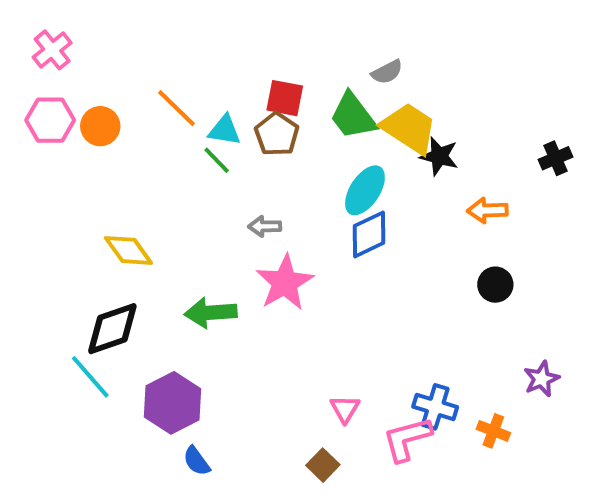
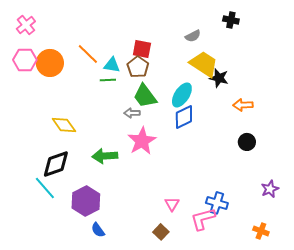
green trapezoid: (353, 116) -> (145, 96), moved
orange circle: (100, 126) -> (50, 63), size x1.4
black cross: (556, 158) -> (231, 20), moved, turned 35
green line: (217, 160) -> (108, 80), turned -49
orange cross: (493, 431) -> (261, 231), moved

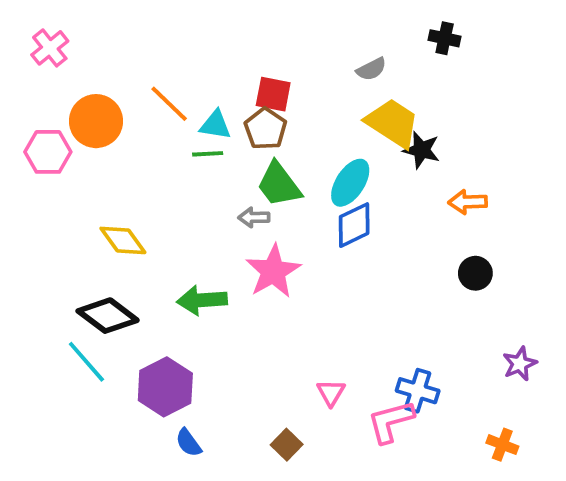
pink hexagon: (25, 60) -> (48, 152), moved
black diamond: (56, 164) -> (108, 316), turned 56
brown square: (161, 232) -> (287, 445), moved

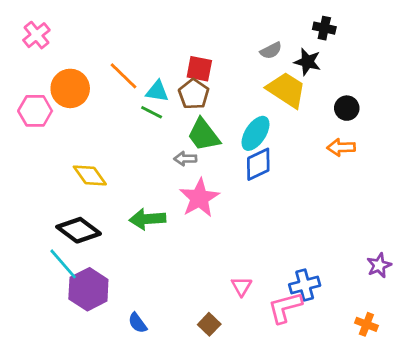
black star: (421, 150) -> (307, 62), moved
green line: (208, 154) -> (152, 112), turned 30
black circle: (475, 273) -> (347, 108), moved
purple hexagon: (165, 387) -> (88, 289), moved
blue cross: (418, 391) -> (305, 285), turned -32

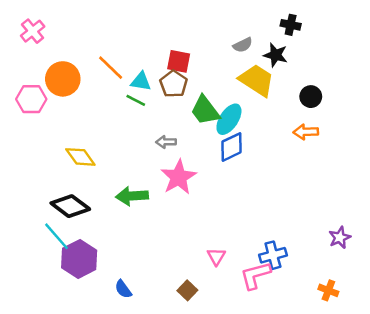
green trapezoid: (204, 135) -> (205, 110), moved

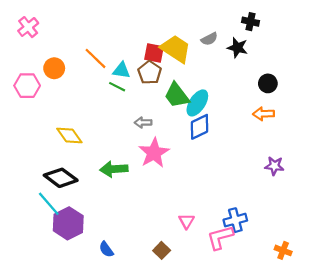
orange circle: (63, 79) -> (54, 68), size x0.7
yellow trapezoid: (257, 80) -> (176, 49), moved
purple star: (340, 238) -> (274, 166), moved, turned 30

